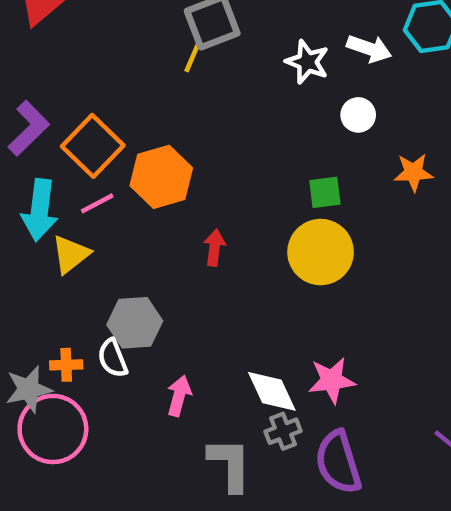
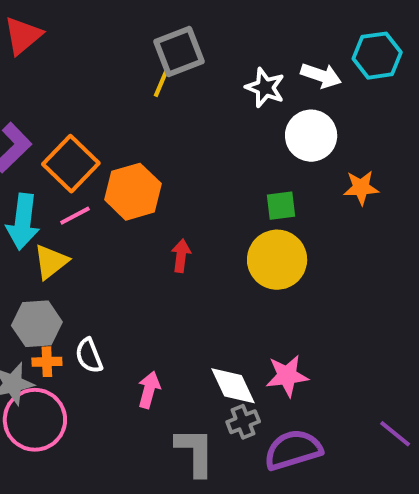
white circle: (358, 115) -> (311, 136), size x1.6
gray hexagon: (135, 323) -> (37, 324), moved
purple semicircle: (338, 462) -> (293, 450), turned 90

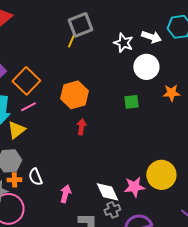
orange hexagon: (133, 192) -> (74, 95), moved
yellow circle: (277, 260) -> (161, 175), moved

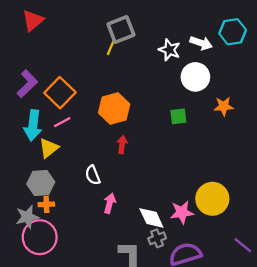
white semicircle: (35, 177) -> (93, 175), moved
pink arrow: (65, 194) -> (110, 203), moved

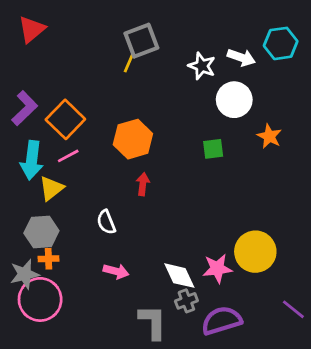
orange star: (224, 106) -> (269, 136), turned 30
pink arrow: (110, 203) -> (116, 271), moved, turned 90

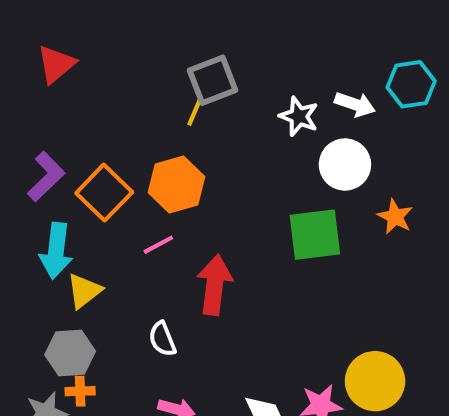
orange hexagon: (133, 139) -> (176, 185), moved
green square: (213, 149) -> (315, 235), size x1.8
pink line: (68, 156) -> (158, 245), moved
red arrow: (143, 184) -> (215, 285), size x1.8

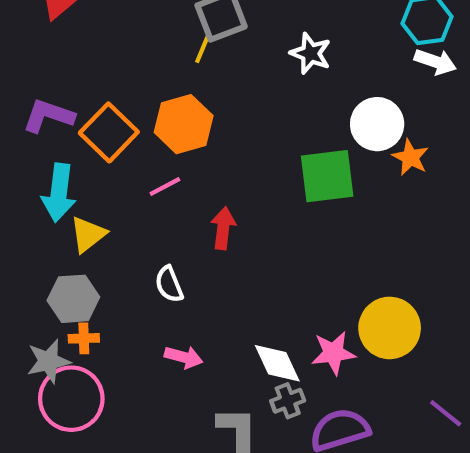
white arrow: (355, 104) -> (435, 62), moved
white circle: (345, 164) -> (377, 124), moved
purple L-shape: (46, 177) -> (48, 116), turned -117
red arrow: (215, 285) -> (223, 228), size x0.7

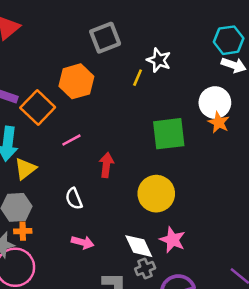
yellow line: (202, 49) -> (138, 78), moved
orange hexagon: (184, 124) -> (76, 81), moved
white circle: (377, 124) -> (215, 103), moved
yellow circle: (390, 328) -> (156, 194), moved
pink star: (333, 353) -> (172, 240), turned 30

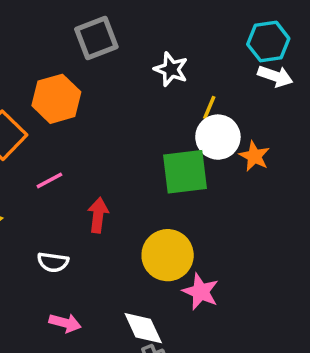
yellow line: (138, 78) -> (209, 108), moved
white circle: (215, 103) -> (218, 137), moved
white semicircle: (74, 199) -> (53, 262), turned -60
pink star: (172, 240) -> (201, 292), moved

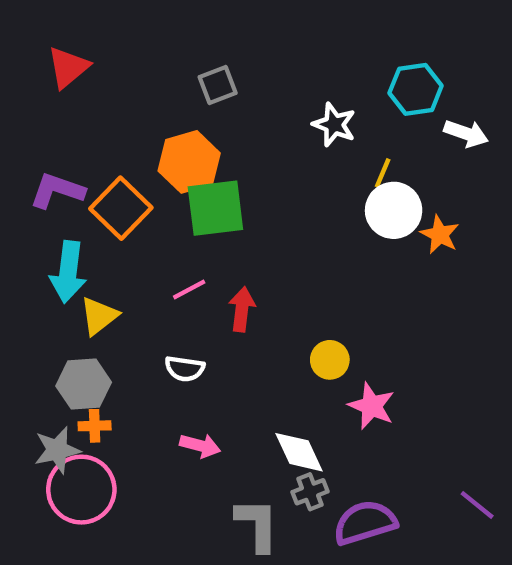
gray square: (96, 38) -> (218, 85), moved, size x0.7
cyan hexagon: (268, 41) -> (416, 89), moved
green square: (185, 172) -> (215, 208), moved
pink line: (49, 180) -> (189, 289), moved
yellow circle: (168, 255) -> (330, 360), size x0.6

